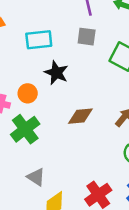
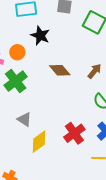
brown diamond: (80, 116) -> (60, 70), turned 55

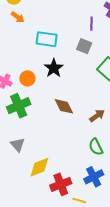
red cross: (74, 133) -> (61, 184), moved
yellow diamond: (39, 142) -> (39, 167), moved

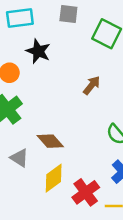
brown diamond: (64, 106) -> (50, 141), moved
brown arrow: (97, 116) -> (92, 85), moved

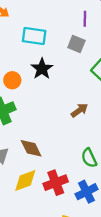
red cross: (86, 192) -> (56, 183), moved

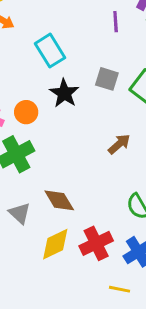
cyan rectangle: (34, 36) -> (50, 51), turned 55
gray square: (76, 44) -> (107, 79), moved

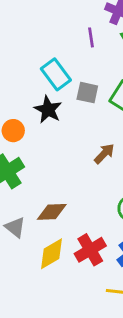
cyan rectangle: (50, 51) -> (56, 74), moved
brown diamond: (59, 200) -> (52, 212), turned -56

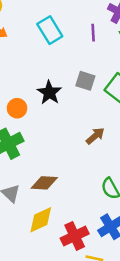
cyan rectangle: (56, 74) -> (50, 30), moved
red cross: (90, 250) -> (75, 236), moved

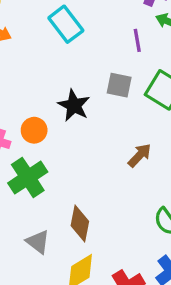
purple line: (93, 33) -> (137, 40), moved
brown diamond: (44, 183) -> (80, 223), turned -76

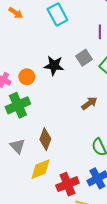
gray square: (119, 85) -> (84, 58), turned 35
black star: (74, 105) -> (54, 66), turned -30

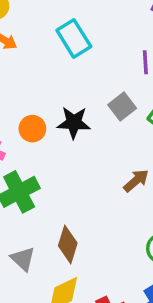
orange circle: (27, 77) -> (32, 129), moved

